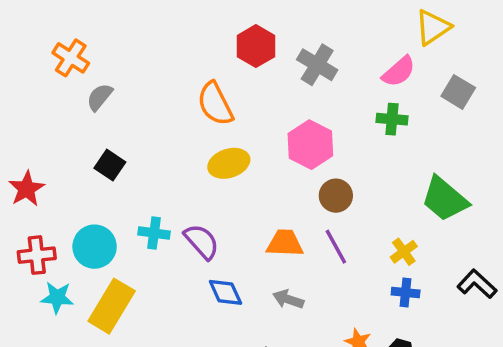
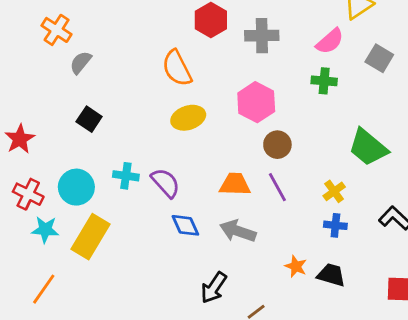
gray cross: (317, 65) -> (262, 36), turned -32
red cross: (37, 255) -> (28, 194), turned 32
gray arrow: (288, 299) -> (238, 231), size x1.4

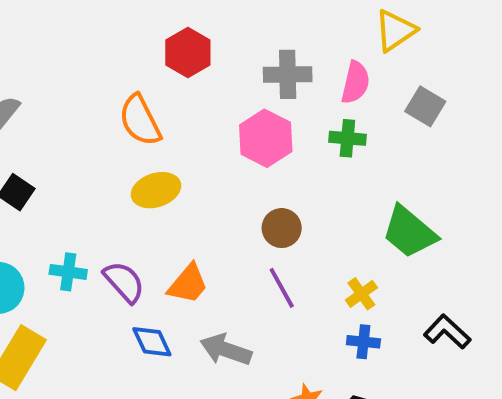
gray cross: (262, 36) -> (288, 74), moved
pink semicircle: (330, 41) -> (355, 82), turned -36
pink hexagon: (256, 102) -> (266, 138), moved
orange trapezoid: (235, 184) -> (188, 284), moved, turned 128

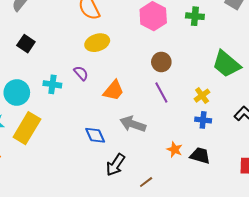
purple semicircle: (124, 282) -> (81, 73), moved, size x0.7
blue diamond: (152, 342) -> (95, 135), moved

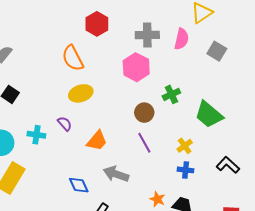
green cross: (195, 16) -> (171, 94), moved, turned -30

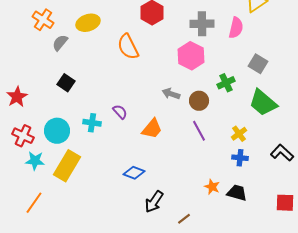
gray square: (217, 51) -> (258, 64), moved
yellow ellipse: (81, 93) -> (88, 23), moved
gray arrow: (116, 174) -> (171, 94), moved, size x0.7
blue diamond: (79, 185) -> (134, 173), turned -45

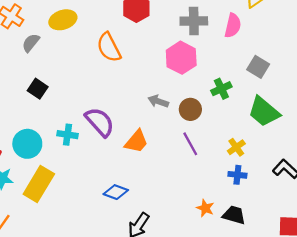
purple semicircle: (120, 112) -> (100, 122), size x1.8

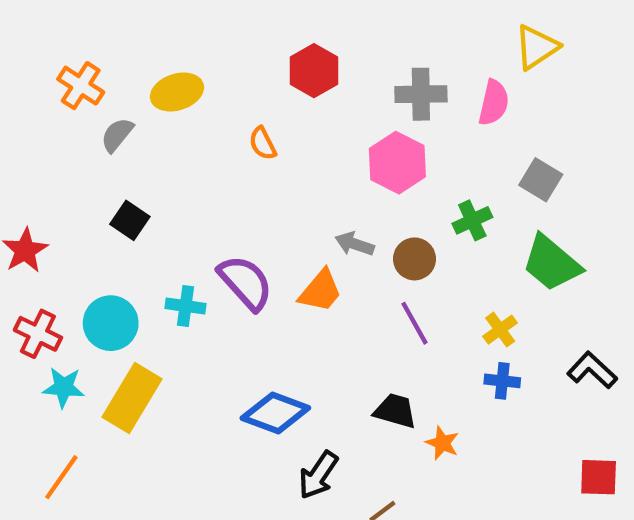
orange semicircle: (109, 47) -> (263, 143), size x0.6
orange trapezoid: (136, 142) -> (320, 291), moved
blue diamond: (116, 192) -> (275, 413), size x1.4
black trapezoid: (234, 215) -> (395, 411), moved

